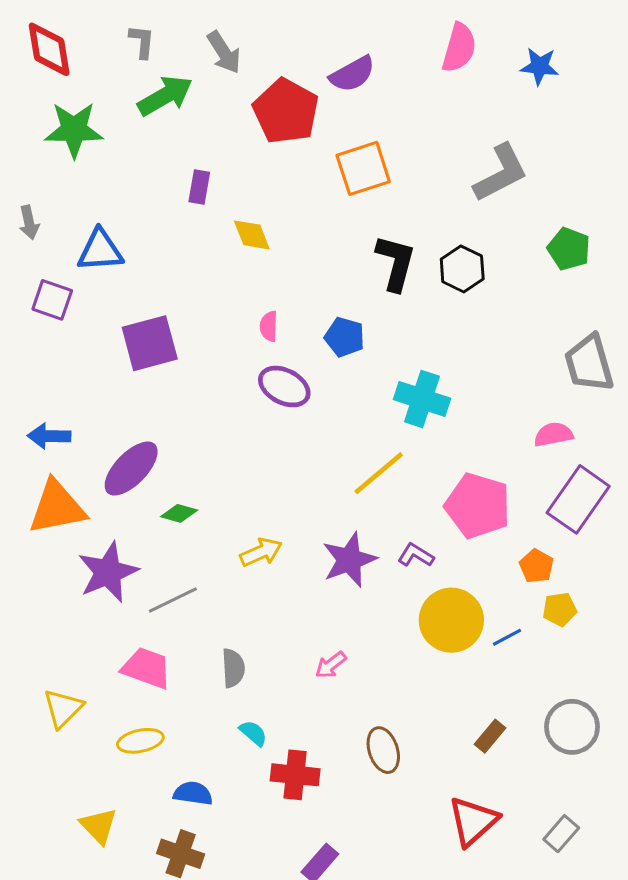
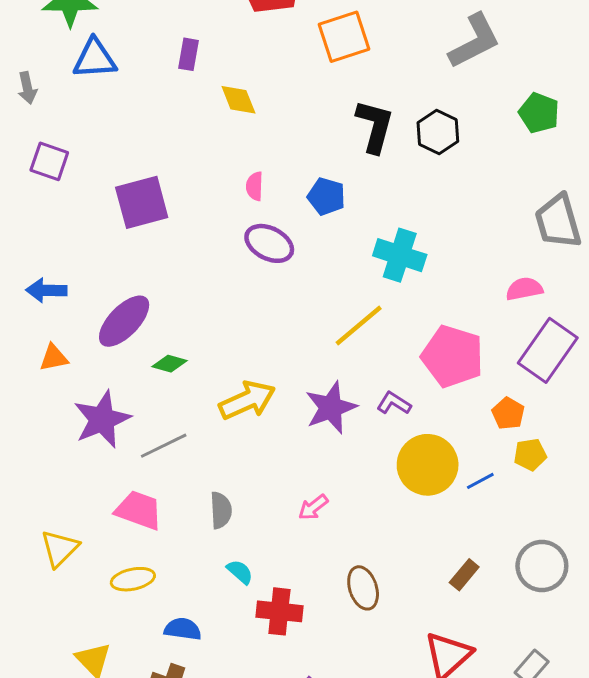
blue triangle: (100, 250) -> (95, 59), moved
orange triangle: (57, 507) -> (54, 358), size x0.5
yellow arrow: (261, 552) -> (247, 400), size x1.4

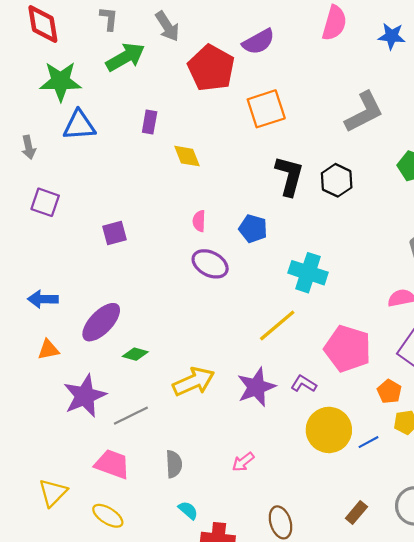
purple square: (142, 202) -> (114, 233), size x0.6
yellow ellipse: (133, 579) -> (108, 516), turned 44

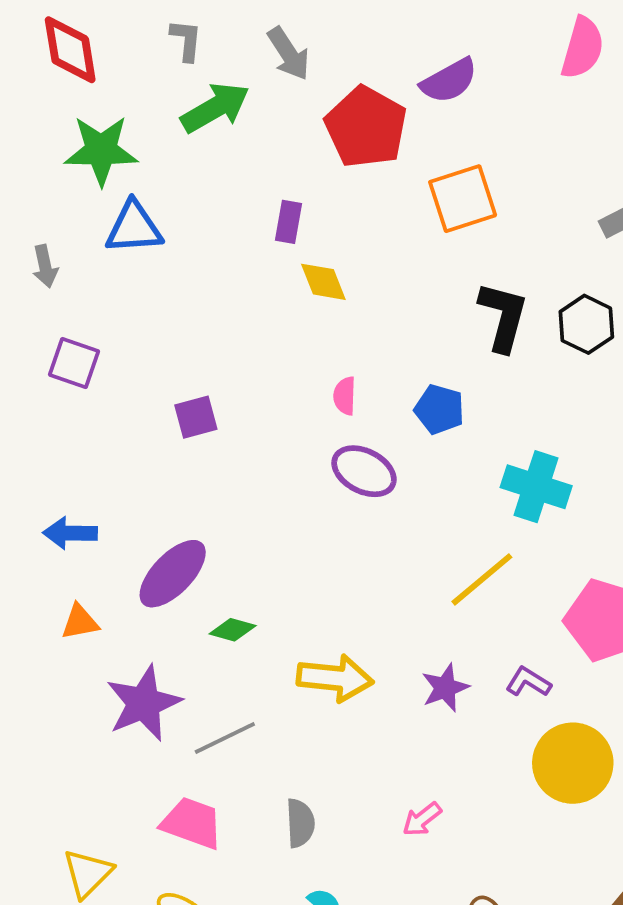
purple rectangle: (150, 122) -> (289, 222), moved
yellow arrow: (194, 382) -> (335, 678), turned 30
purple star: (256, 387) -> (445, 688), size x0.7

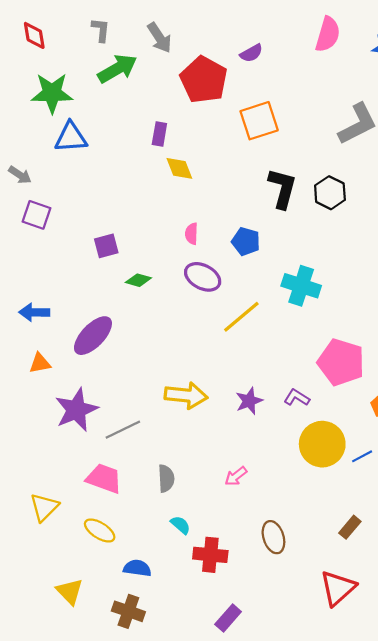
red diamond: (70, 50) -> (34, 35), size x0.7
purple semicircle: (449, 81) -> (251, 53), size x0.7
gray arrow: (45, 266) -> (20, 175), moved, turned -45
yellow line: (482, 579) -> (241, 317), moved
green diamond: (233, 630) -> (138, 280), moved

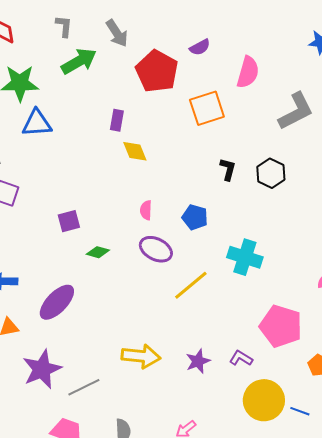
pink semicircle: (328, 34) -> (248, 72), moved
black L-shape: (282, 188) -> (228, 169), size x0.6
blue line: (362, 456) -> (300, 411), turned 48

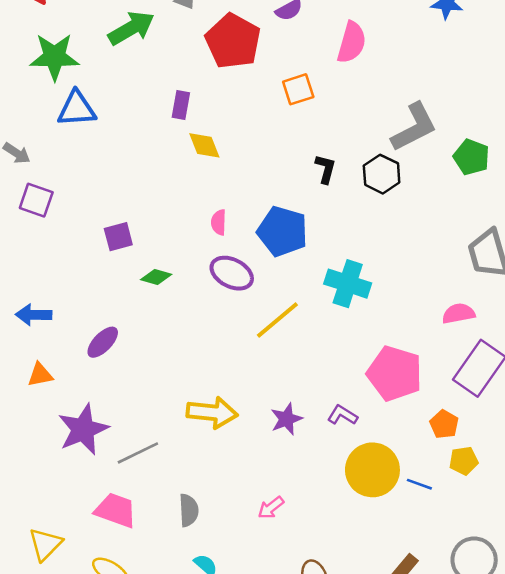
orange square: (207, 108) -> (298, 89), size x0.7
gray L-shape: (296, 111) -> (414, 127), moved
blue pentagon: (195, 217) -> (283, 231), size x1.5
purple ellipse: (57, 302) -> (103, 342), size x0.7

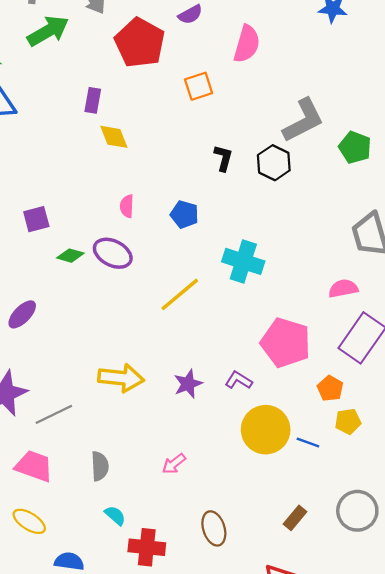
blue pentagon: (283, 231) -> (184, 214), size x0.6
purple ellipse: (232, 273) -> (113, 253), moved

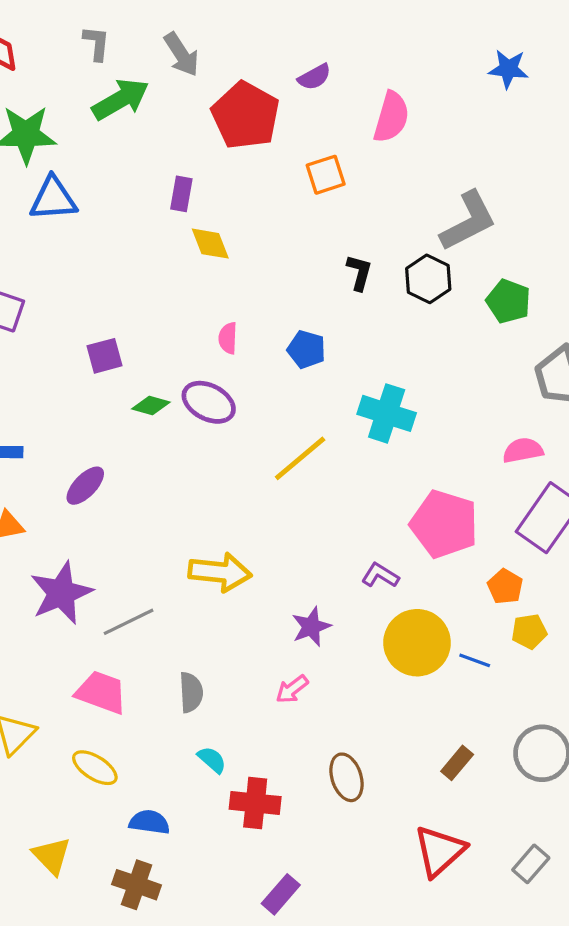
green pentagon: (355, 147) -> (508, 301), moved
purple star: (188, 384) -> (311, 627), moved

